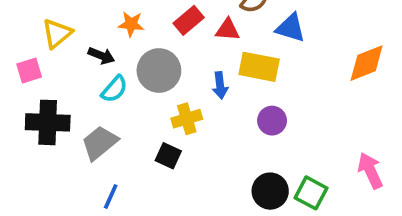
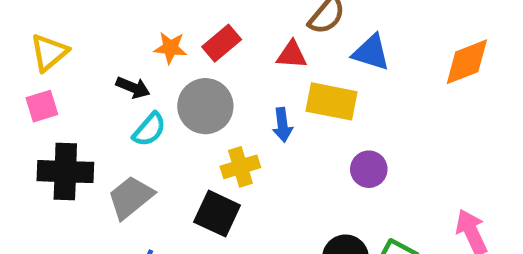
red rectangle: (189, 20) -> (222, 43), moved
yellow triangle: (57, 33) -> (49, 52), moved
orange diamond: (367, 63) -> (467, 62), moved
purple circle: (272, 121) -> (369, 169), moved
black square: (168, 156) -> (217, 214), size x1.4

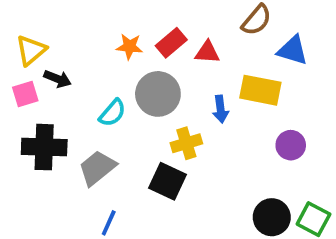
red triangle: (292, 55) -> (207, 52), moved
black arrow: (133, 87) -> (57, 79), moved

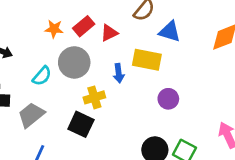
red triangle: (207, 52) -> (109, 33), turned -30

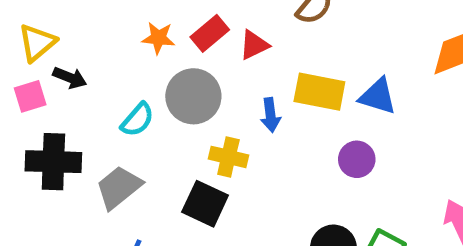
blue triangle: (170, 32) -> (378, 96), moved
yellow cross: (94, 97) -> (228, 157), turned 30

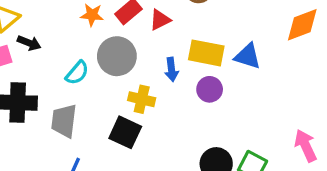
purple circle: (357, 159) -> (210, 89), moved
gray trapezoid: (119, 187) -> (64, 121), turned -44

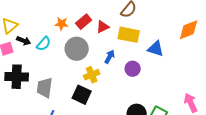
yellow rectangle: (206, 53) -> (129, 35), moved
blue arrow: (171, 69) -> (110, 57), turned -144
cyan semicircle: (77, 73) -> (44, 44), moved
yellow cross: (142, 99) -> (92, 75), turned -35

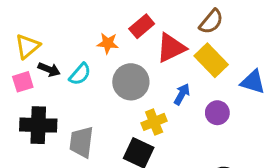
red rectangle: (84, 22) -> (142, 26), moved
red triangle: (103, 27) -> (171, 48), size x1.5
yellow rectangle: (129, 35) -> (211, 60), turned 35

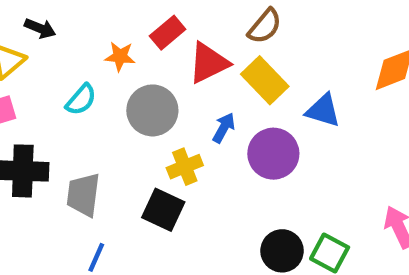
black arrow: (49, 69) -> (40, 28), moved
purple circle: (217, 113) -> (273, 154), size x1.5

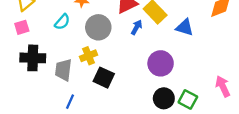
blue arrow: (224, 128) -> (137, 27), moved
purple circle: (273, 154) -> (161, 63), moved
yellow cross: (185, 167) -> (88, 56), moved

